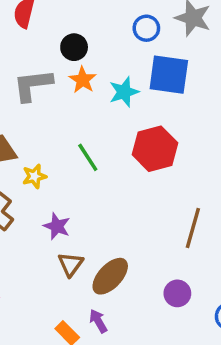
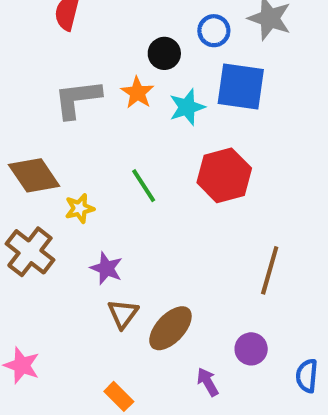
black circle: (74, 47) -> (164, 53), moved
purple arrow: (98, 321) -> (208, 382), moved

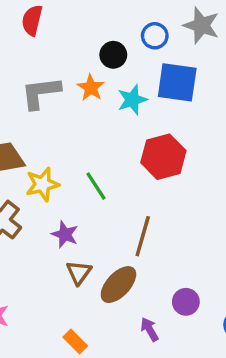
green line: (144, 186) -> (96, 186), moved
yellow star: (80, 208) -> (42, 184), size x1.4
brown line: (270, 270) -> (143, 236), moved

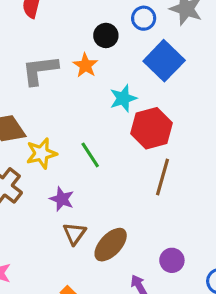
blue square: (177, 82) -> (164, 61), turned 36
cyan star: (132, 100) -> (123, 98), moved
brown line: (143, 236) -> (162, 177), moved

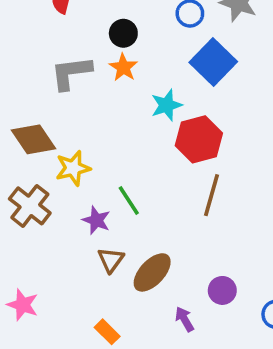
black circle: (106, 35) -> (123, 33), moved
green line: (90, 155) -> (129, 201), moved

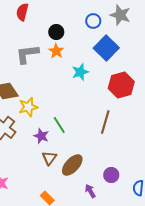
red hexagon: (199, 139) -> (121, 85), moved

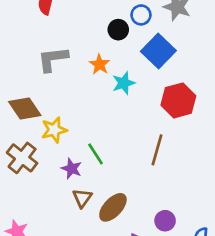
black circle: (56, 32) -> (118, 30), moved
orange star: (56, 51) -> (100, 64), moved

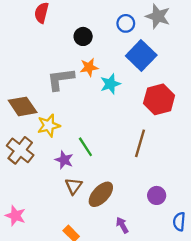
black circle: (118, 30) -> (83, 36), moved
gray L-shape: (53, 59) -> (61, 79), moved
orange star: (100, 64) -> (89, 67), turned 30
purple circle: (165, 221) -> (157, 195), moved

